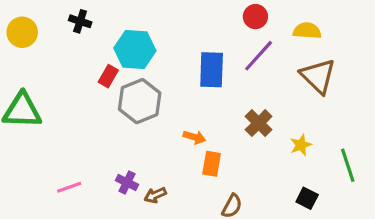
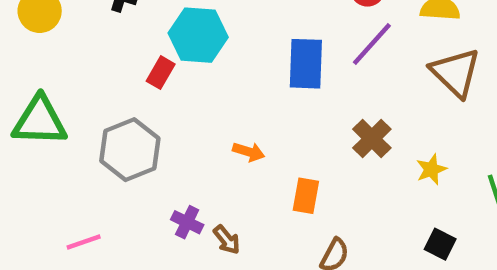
gray hexagon: (140, 101) -> (130, 150), moved
orange arrow: (194, 137) -> (249, 152), moved
pink line: (69, 187) -> (84, 242), moved
brown arrow: (155, 195) -> (227, 240), turned -105

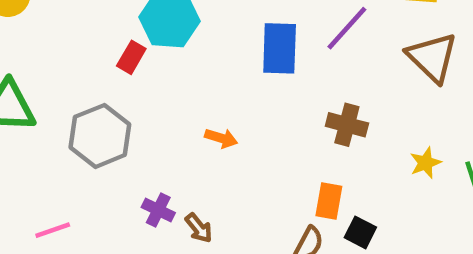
brown cross: (372, 139) -> (347, 125), turned -30
yellow star: (431, 169) -> (425, 163), moved
orange rectangle: (306, 196) -> (329, 201), moved
black square: (440, 244) -> (360, 232), moved

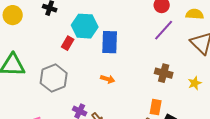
blue rectangle: (280, 48) -> (110, 42), moved
yellow star: (425, 163) -> (195, 83), moved

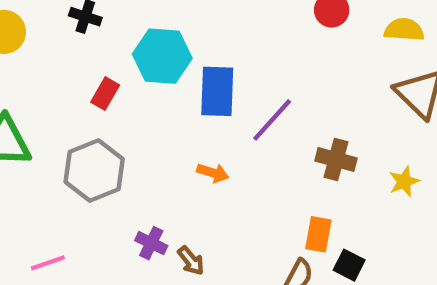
purple line: (164, 30) -> (272, 120), moved
red rectangle: (68, 43) -> (105, 94), moved

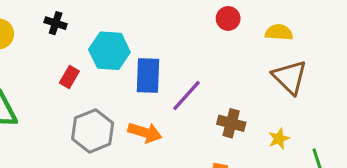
gray hexagon: (94, 170) -> (93, 131), moved
orange arrow: (213, 173) -> (145, 132), size x1.5

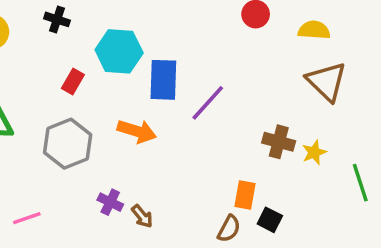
brown cross: (231, 123) -> (279, 142), moved
gray hexagon: (93, 131) -> (68, 144), moved
orange arrow: (145, 132) -> (137, 131), moved

